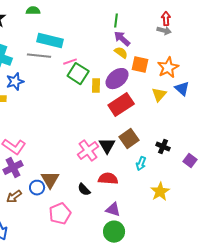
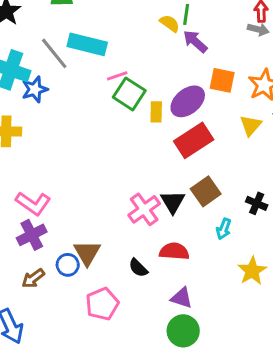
yellow semicircle: (121, 53) -> (170, 23), moved
gray line: (39, 56) -> (54, 53), moved, turned 45
blue star: (15, 82) -> (35, 89), moved

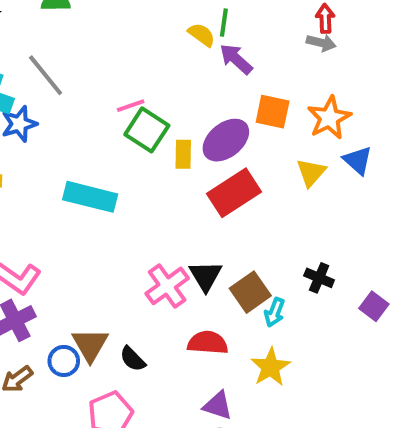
cyan rectangle: (87, 44) -> (90, 197), moved
brown square: (206, 191) -> (250, 292), moved
black semicircle: (138, 268) -> (133, 359), moved
yellow star: (252, 271) -> (270, 367), moved

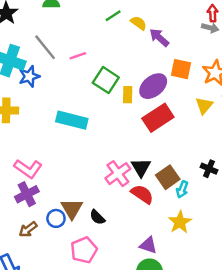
green line: (224, 23) -> (113, 16), moved, turned 49
pink line: (131, 106) -> (78, 56), moved
red semicircle: (208, 343) -> (142, 194), moved, turned 30

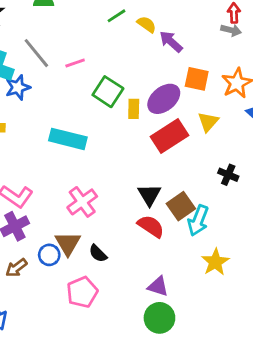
yellow triangle: (204, 106) -> (208, 122), moved
black cross: (209, 169) -> (228, 175), moved
pink cross: (118, 174) -> (82, 202), moved
cyan arrow: (182, 189) -> (198, 221), size x1.5
yellow star: (180, 222) -> (215, 262), moved

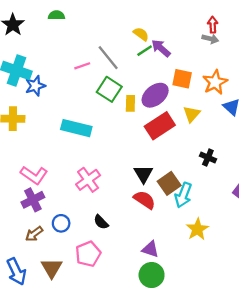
green line: (117, 16) -> (145, 51), moved
gray line: (36, 53) -> (108, 58), moved
brown triangle: (68, 243) -> (52, 268), moved

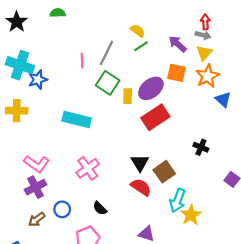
purple arrow: (161, 48) -> (178, 44), moved
gray line: (108, 58) -> (107, 53), turned 65
pink line: (82, 66) -> (82, 61), turned -72
yellow triangle: (192, 114) -> (204, 53), moved
cyan arrow: (183, 195) -> (178, 200), moved

